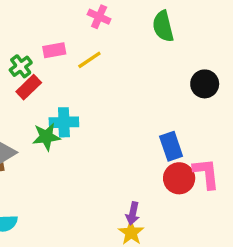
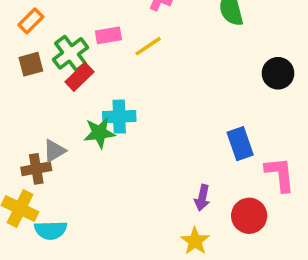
green cross: (21, 66) -> (71, 53), size x1.4
red circle: (179, 178) -> (249, 216), moved
purple arrow: (133, 213) -> (202, 198), moved

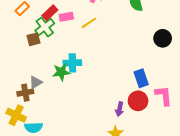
brown square: (31, 64) -> (34, 39), moved
red rectangle: (80, 77) -> (50, 13), moved
red circle: (249, 216) -> (138, 101), moved

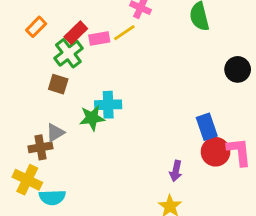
yellow line: (89, 23) -> (124, 33), moved
brown square: (34, 39) -> (58, 84), moved, turned 32
red circle: (138, 101) -> (216, 152), moved

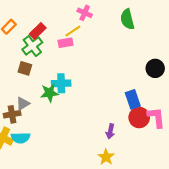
pink rectangle: (99, 39) -> (65, 43), moved
black circle: (238, 69) -> (155, 68), moved
cyan semicircle: (52, 197) -> (21, 138), moved

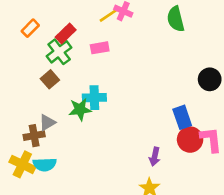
yellow line: (73, 31) -> (109, 15), moved
brown square: (25, 68) -> (50, 79), turned 32

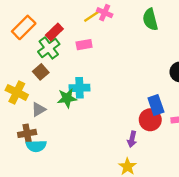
orange rectangle: (30, 28) -> (24, 27), size x1.5
brown cross: (34, 136) -> (27, 133), moved
red circle: (190, 140) -> (150, 120), moved
yellow cross: (22, 164) -> (17, 92), moved

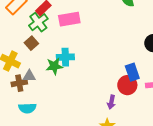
pink rectangle: (84, 45) -> (69, 19), size x1.5
gray triangle: (38, 110) -> (29, 76), turned 32
brown cross: (27, 133) -> (19, 83), moved

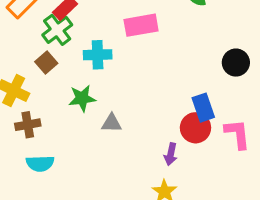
pink rectangle: (69, 19) -> (141, 25), moved
cyan cross: (65, 57) -> (98, 55), moved
gray triangle: (29, 76) -> (112, 123), moved

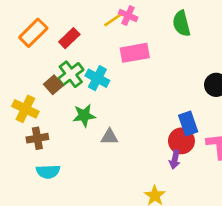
green cross: (57, 30) -> (71, 74), moved
cyan cross: (98, 55) -> (97, 78), turned 30
purple arrow: (171, 154) -> (175, 160), moved

